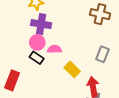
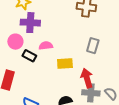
pink circle: (37, 42) -> (15, 42), moved
yellow rectangle: (72, 69) -> (65, 63), turned -42

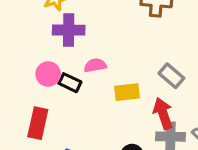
pink circle: (15, 42) -> (48, 74), moved
gray rectangle: (93, 46) -> (171, 76), moved, turned -63

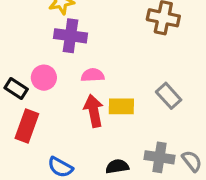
black rectangle: (70, 83) -> (16, 89), moved
red arrow: (163, 113) -> (94, 111), moved

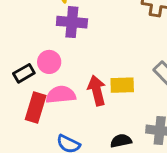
pink semicircle: (93, 75) -> (61, 95), moved, size x1.4
black rectangle: (16, 89) -> (24, 73), turned -60

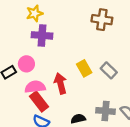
yellow rectangle: (122, 85) -> (84, 68), moved, turned 63
red rectangle: (36, 108) -> (39, 102), moved, turned -54

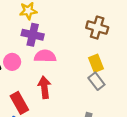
yellow rectangle: (84, 68) -> (96, 63), moved
pink semicircle: (35, 87) -> (45, 56), moved

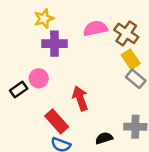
brown cross: (97, 28) -> (126, 33), moved, turned 30
pink semicircle: (45, 56) -> (95, 28), moved

